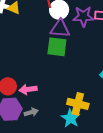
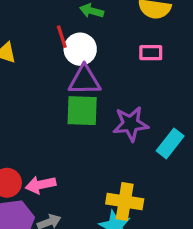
purple star: (83, 16) -> (131, 124), moved

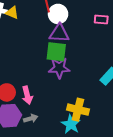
purple star: (131, 124) -> (59, 68), moved
pink arrow: (41, 185) -> (27, 95), turned -96

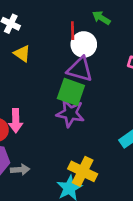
yellow triangle: (12, 13) -> (22, 54), moved
pink arrow: (27, 95) -> (16, 121), moved

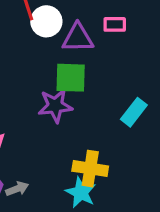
purple triangle: (80, 69) -> (78, 38), moved
green square: (71, 92) -> (71, 78), moved

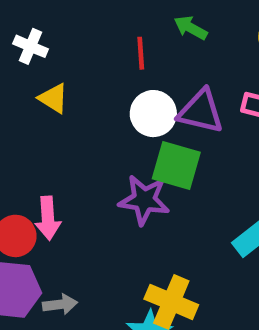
white circle: (46, 21) -> (153, 114), moved

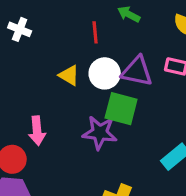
yellow triangle: (53, 98) -> (69, 75), moved
pink arrow: (48, 218) -> (37, 131), moved

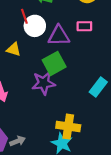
white circle: (105, 73) -> (35, 26), moved
green square: (121, 109) -> (54, 63), turned -30

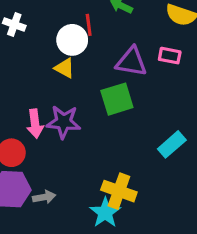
white circle: (35, 26) -> (72, 40), moved
purple star: (44, 83) -> (64, 122), moved

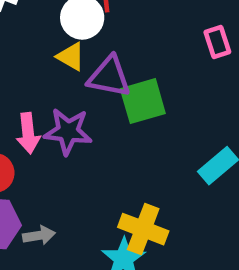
pink rectangle: (170, 56) -> (217, 42), turned 60
purple triangle: (131, 62) -> (109, 77), moved

